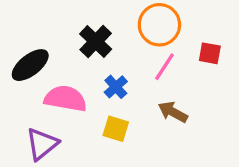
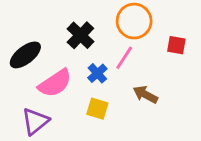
pink line: (164, 67) -> (124, 58), moved
pink semicircle: (65, 99) -> (55, 83), turned 136

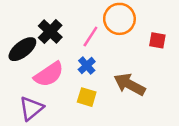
black cross: (80, 35) -> (50, 31), moved
pink line: (124, 58) -> (90, 37), moved
brown arrow: (145, 95) -> (130, 84), size x1.4

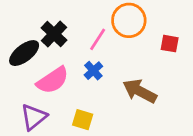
yellow square: (87, 97) -> (83, 120), moved

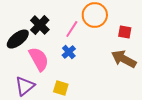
pink semicircle: (53, 80) -> (39, 59), turned -85
brown arrow: (140, 91) -> (124, 59), moved

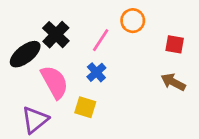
orange circle: (95, 15) -> (133, 21), size x0.7
brown arrow: (124, 59) -> (173, 82), size x0.7
yellow square: (61, 88) -> (85, 107), moved

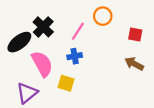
blue cross: (96, 72) -> (75, 56), turned 32

